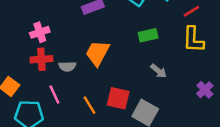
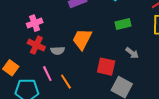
red cross: (41, 59) -> (36, 45), turned 30
red square: (118, 98) -> (106, 67), moved
orange line: (89, 105) -> (66, 82), moved

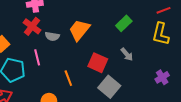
green rectangle: (123, 24) -> (124, 23), turned -42
orange line: (66, 82) -> (68, 78), moved

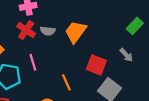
green rectangle: (124, 23) -> (135, 26), moved
gray semicircle: (52, 36) -> (48, 31), moved

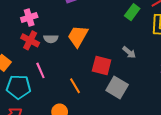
green rectangle: (135, 26) -> (132, 12), moved

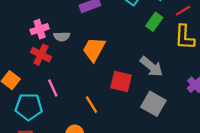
gray semicircle: (51, 39) -> (62, 36), moved
gray arrow: (129, 52) -> (151, 67), size x1.5
gray square: (117, 87) -> (153, 104), moved

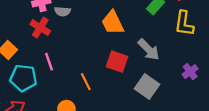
orange trapezoid: (94, 49) -> (113, 23), moved, turned -60

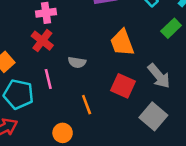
gray semicircle: (62, 11) -> (77, 62), moved

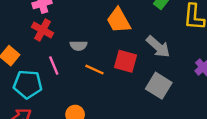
orange line: (87, 105) -> (95, 70), moved, turned -36

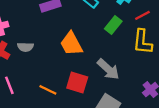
gray semicircle: (78, 46) -> (25, 47), moved

